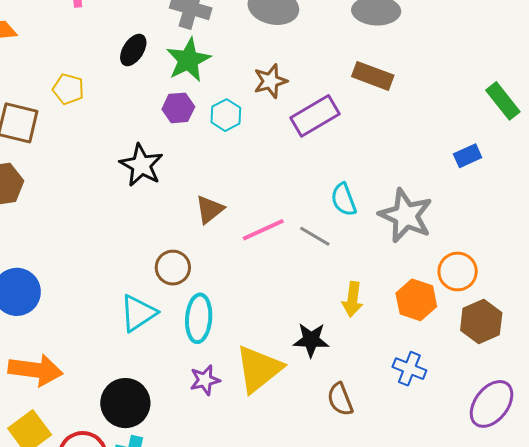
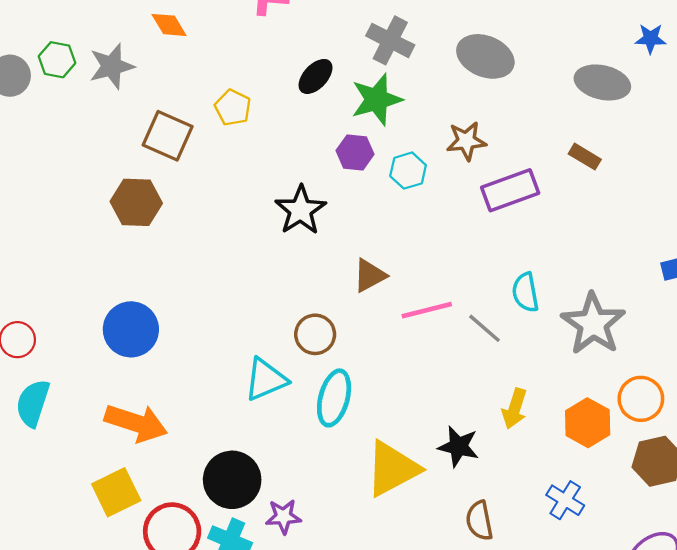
brown rectangle: (373, 76) -> (585, 157), size x0.7
purple star: (205, 380) -> (283, 517), moved

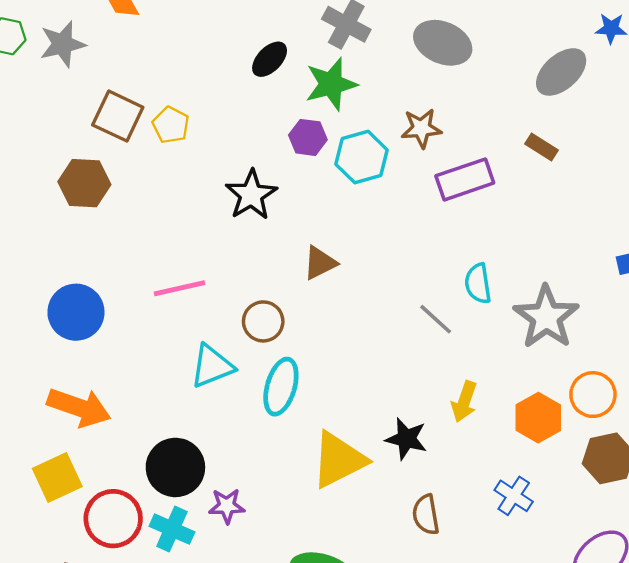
gray ellipse: (602, 82) -> (561, 72), turned -56
yellow pentagon: (233, 108) -> (171, 125), moved
cyan hexagon: (408, 171) -> (361, 157), size x1.4
pink line: (427, 310) -> (179, 288), moved

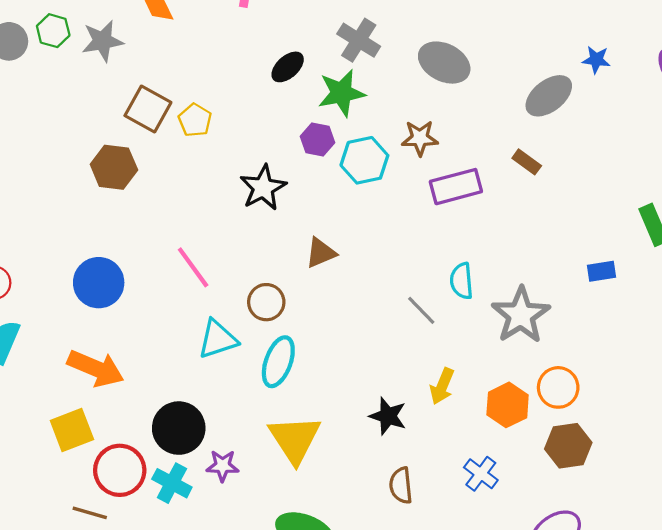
pink line: (179, 288) -> (193, 267), turned 63
yellow triangle: (339, 460) -> (295, 439), moved, turned -40

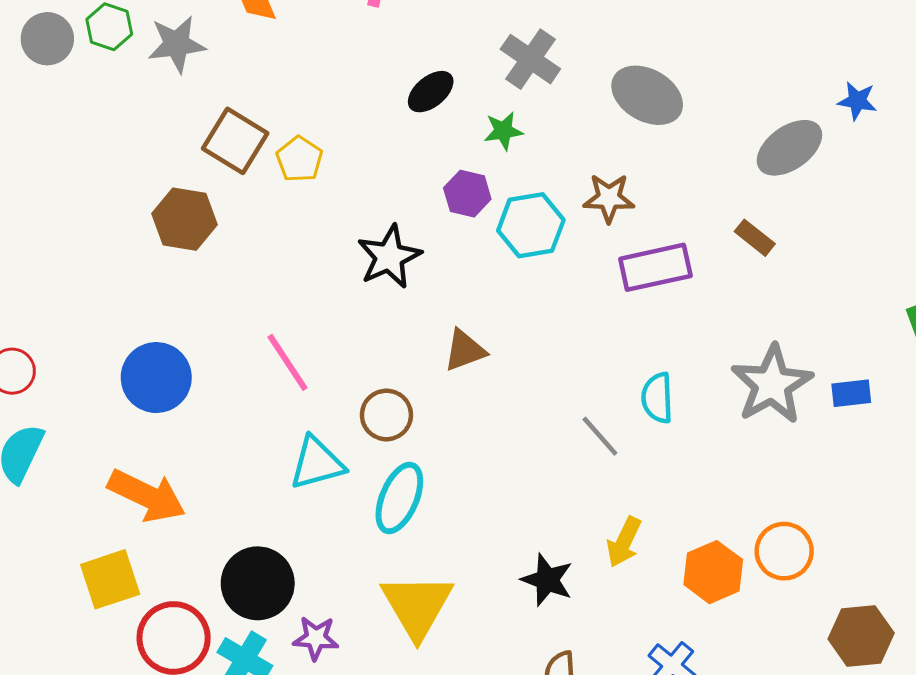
green star: (341, 93) -> (503, 131), size x0.6
gray star: (521, 315) -> (772, 384), moved
brown hexagon: (568, 446) -> (861, 636), moved

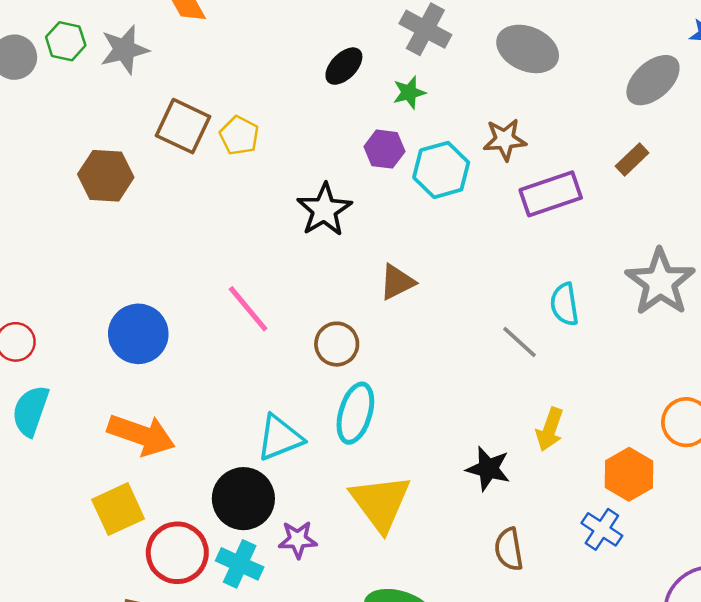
brown hexagon: (185, 219) -> (106, 176), moved
brown rectangle: (755, 238) -> (632, 160), turned -76
cyan triangle: (317, 463) -> (280, 438), moved
orange hexagon: (713, 572) -> (629, 474), moved

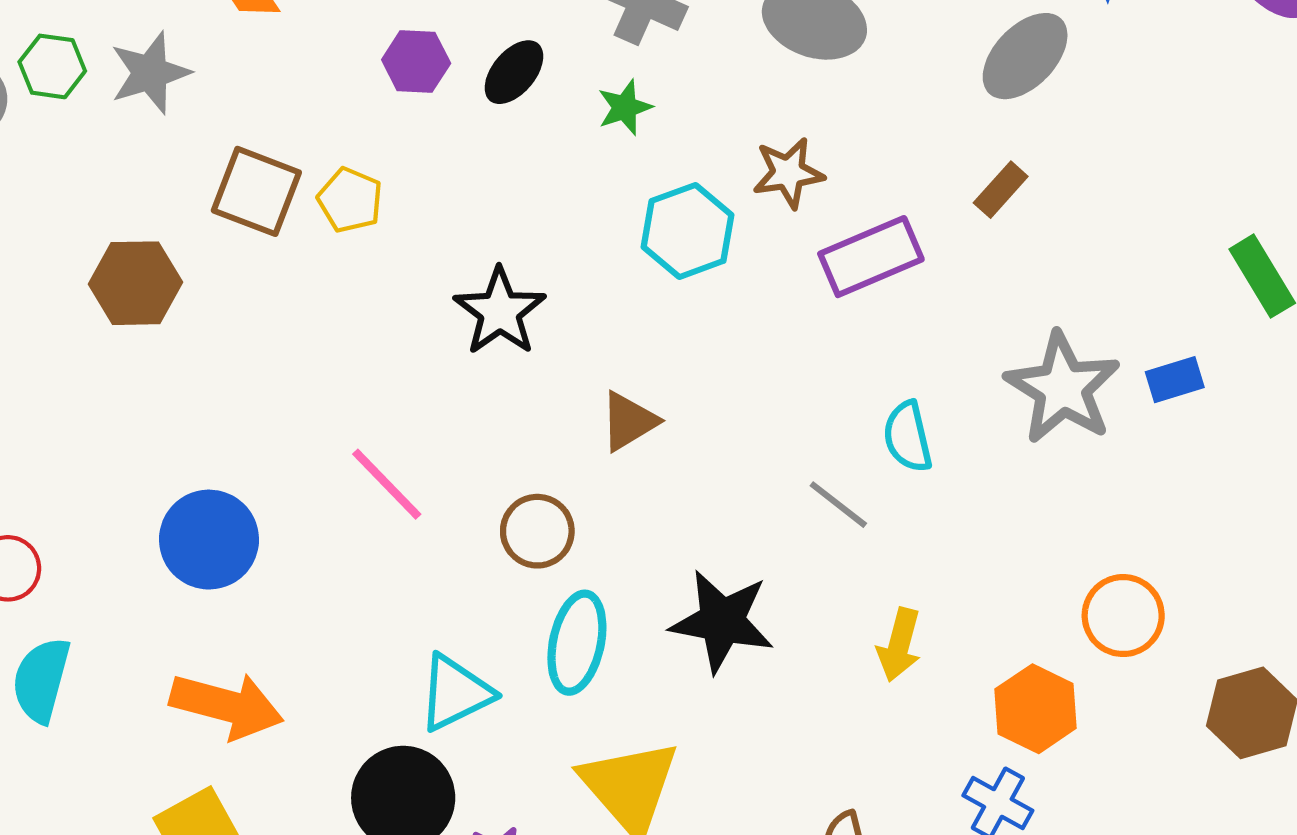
purple hexagon: (384, 149) -> (416, 62), moved
black star: (488, 469) -> (722, 621), moved, size x1.4

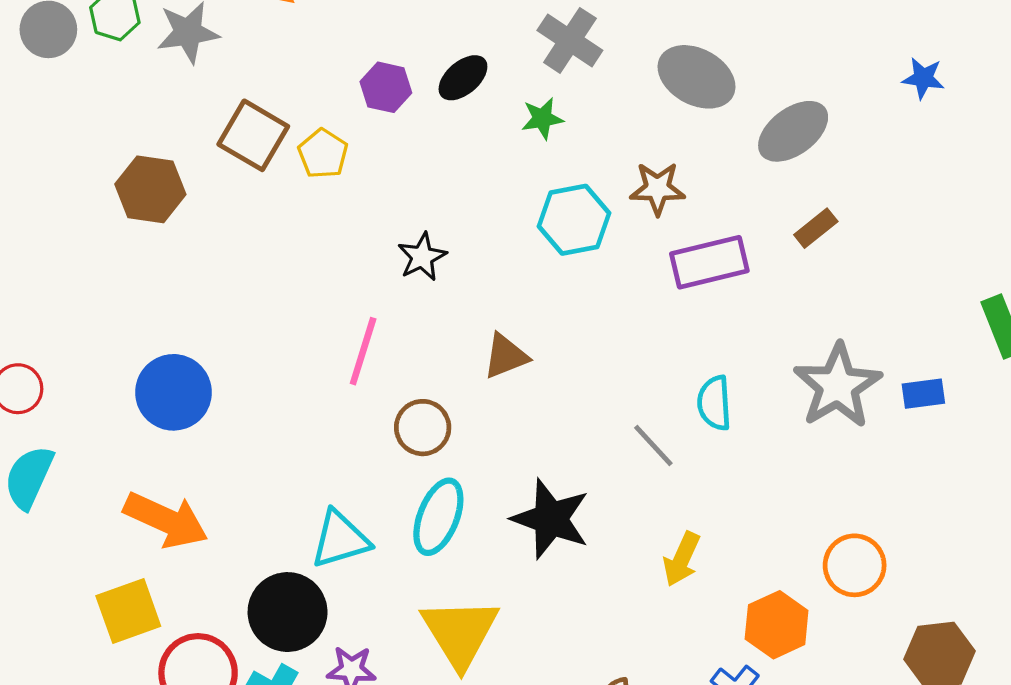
gray ellipse: (1025, 56) -> (793, 131), moved
purple hexagon: (416, 62) -> (386, 87), moved
black star: (500, 311) -> (422, 257), size x0.7
pink line: (387, 484) -> (363, 351), moved, turned 52

